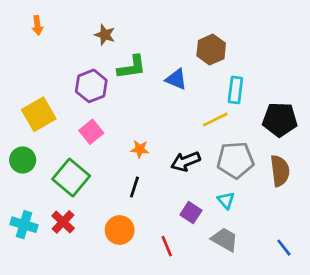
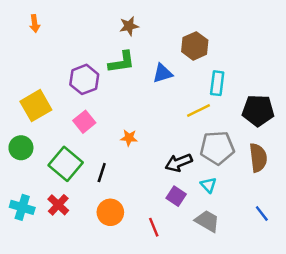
brown star: (105, 35) -> (129, 26), moved, turned -30
blue triangle: (176, 79) -> (163, 73), turned -40
black arrow: (186, 161) -> (179, 163), moved
black line: (134, 187) -> (102, 173), moved
blue line: (284, 248) -> (262, 214), moved

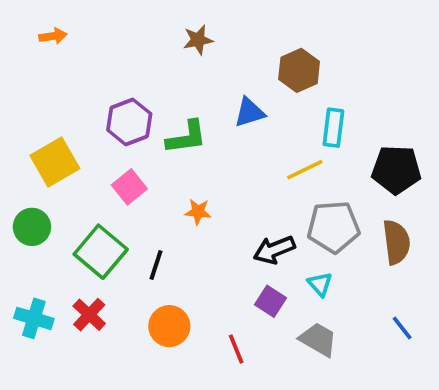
orange arrow: (35, 24) -> (53, 36), turned -91
green L-shape: (122, 62) -> (187, 137), moved

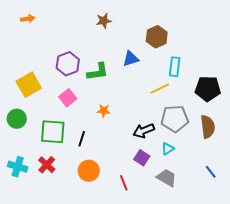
green square: (101, 252) -> (53, 132), turned -36
cyan triangle: (320, 284) -> (168, 149), turned 40

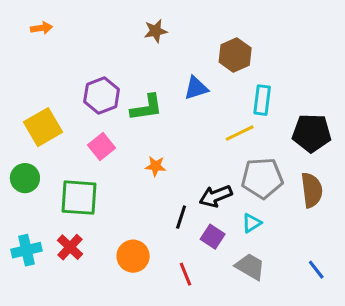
black line: (82, 139) -> (181, 217), moved
cyan cross: (18, 167) -> (26, 250), turned -30
blue line: (211, 172) -> (316, 270), moved

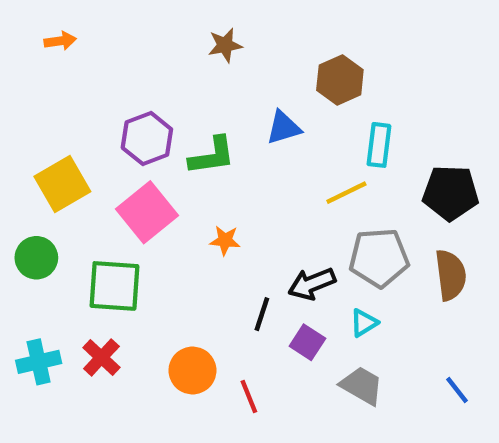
pink square: (102, 147) -> (147, 212), size x1.5
red line: (186, 274) -> (249, 397), moved

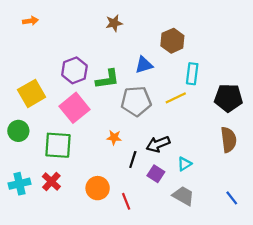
orange star: (225, 240) -> (114, 137), moved
gray pentagon: (379, 258) -> (136, 101), moved

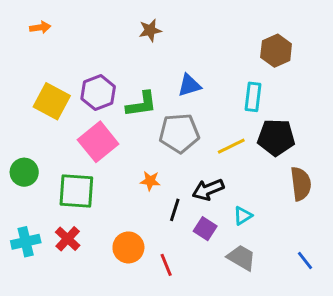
brown hexagon: (172, 41) -> (276, 51), moved
yellow square: (32, 93) -> (52, 101), moved, turned -32
yellow line: (176, 98) -> (231, 146), moved
black pentagon: (228, 98) -> (276, 137), moved

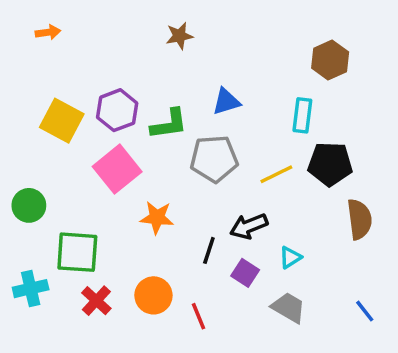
orange star: (150, 181) -> (157, 218), moved, size x1.4
green square: (76, 191) -> (77, 252), moved
red cross: (68, 239) -> (96, 301), moved

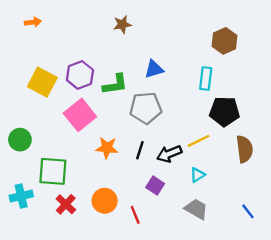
yellow line: (276, 174) -> (199, 141), moved
black line: (209, 250) -> (140, 150), moved
purple square: (245, 273) -> (155, 185), moved

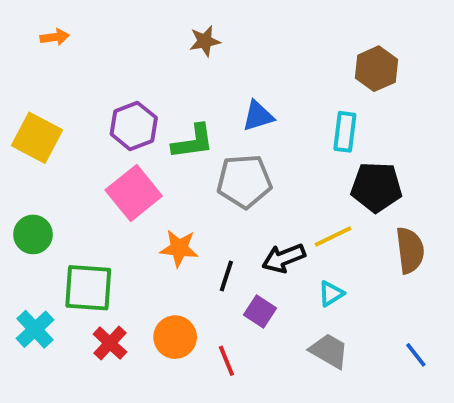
yellow square: (42, 82) -> (37, 138), moved
black line: (140, 150) -> (226, 276), moved
cyan cross: (21, 196) -> (35, 329), turned -30

